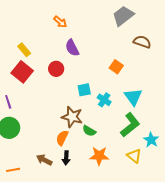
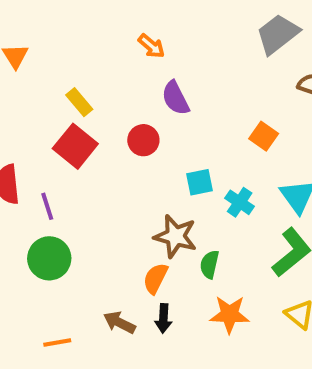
green semicircle: (89, 131) -> (210, 264), turned 72

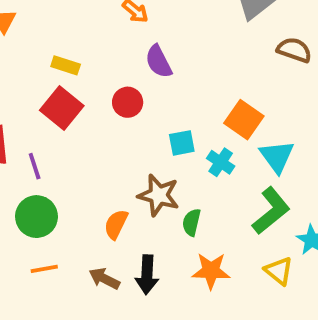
yellow rectangle: (79, 102) -> (66, 65), turned -32
orange square: (264, 136) -> (244, 120), moved, size x1.4
orange semicircle: (155, 278) -> (116, 224), moved
black arrow: (163, 318) -> (147, 275), size x1.4
orange line: (57, 342) -> (44, 269), moved

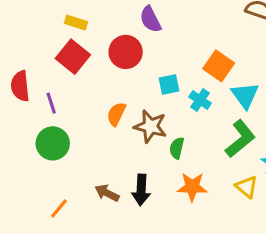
red circle: (128, 102) -> (126, 52), size x1.4
orange semicircle: (116, 224) -> (116, 114), moved
orange line: (44, 269) -> (59, 209), moved, turned -40

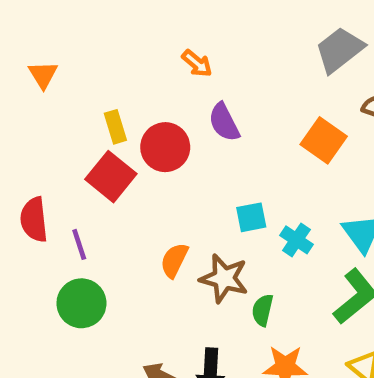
yellow rectangle: (76, 22) -> (115, 127), turned 55
red circle: (126, 52) -> (165, 147), moved
orange square: (219, 66) -> (324, 140), moved

